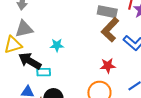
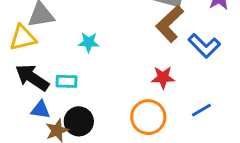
black arrow: (30, 61) -> (32, 78), moved

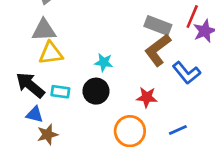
yellow triangle: (23, 38) -> (51, 53), moved
cyan star: (89, 42) -> (104, 62), moved
black circle: (79, 121) -> (96, 91), moved

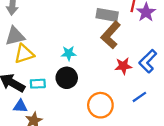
blue L-shape: (186, 73) -> (148, 61), moved, turned 95
red star: (147, 97) -> (123, 66), moved

